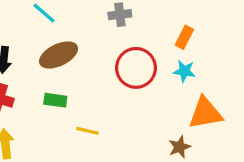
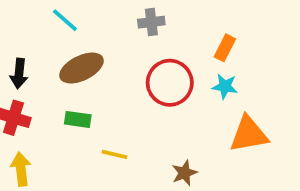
brown star: (180, 147) -> (184, 173), moved

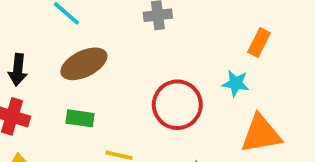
orange rectangle: (225, 48) -> (259, 42), moved
red circle: (170, 83) -> (177, 105), moved

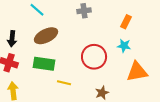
orange rectangle: (259, 42) -> (126, 22), moved
green rectangle: (80, 118) -> (44, 64), size x1.5

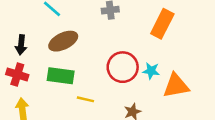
orange rectangle: (126, 22) -> (162, 24), size x1.6
cyan star: (124, 46) -> (151, 71), moved

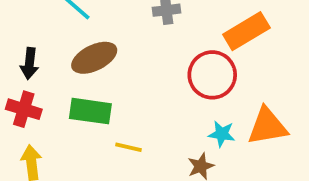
orange rectangle: (162, 24) -> (246, 31), turned 32
red circle: (123, 67) -> (212, 75), moved
cyan star: (151, 71) -> (222, 134), moved

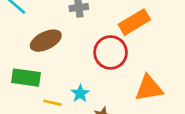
brown ellipse: (94, 58) -> (46, 41), moved
cyan star: (222, 134) -> (80, 93), moved, turned 30

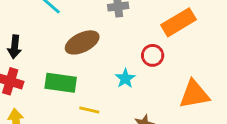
red circle: (111, 52) -> (153, 55), size x0.6
cyan star: (80, 93) -> (125, 78), moved

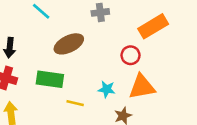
cyan star: (125, 78) -> (107, 89), moved, turned -30
orange triangle: (194, 94) -> (142, 87), moved

